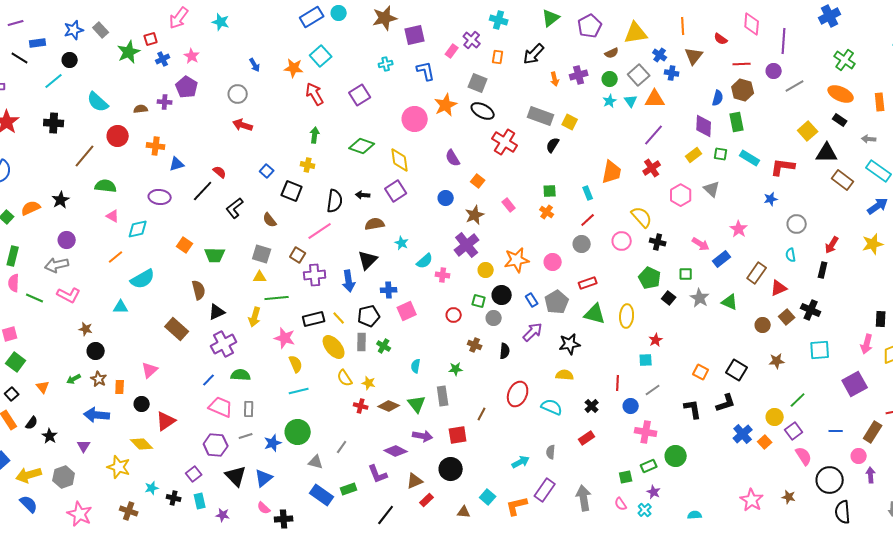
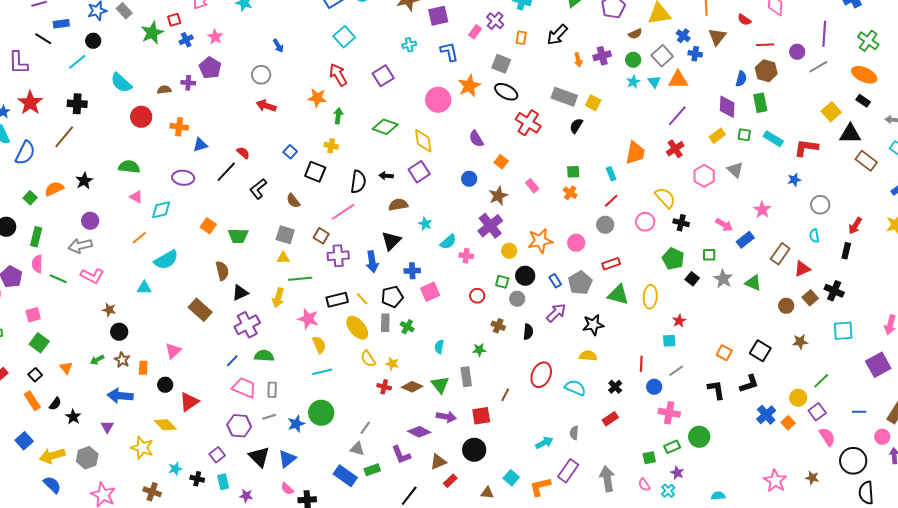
purple line: (784, 41) -> (824, 34), moved
orange star: (294, 68) -> (317, 98), moved
brown line: (85, 156) -> (64, 137), moved
gray triangle: (316, 462) -> (357, 449), moved

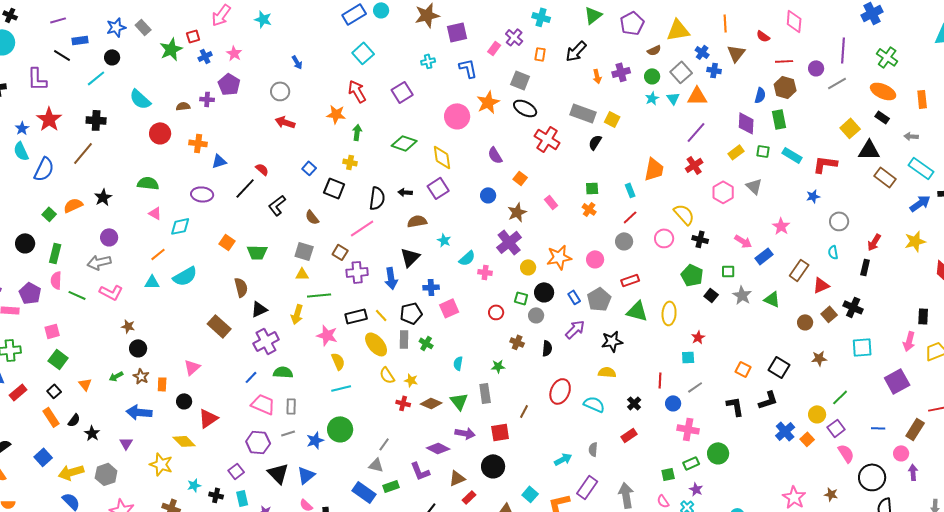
cyan triangle: (144, 288) -> (152, 282), moved

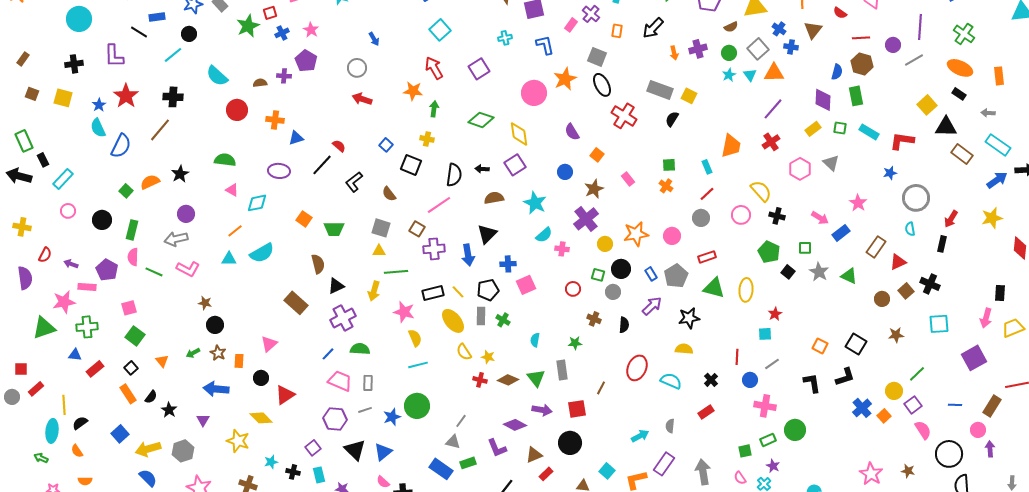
black ellipse: (525, 108) -> (602, 85), turned 35
gray circle: (839, 221) -> (916, 198), size x1.4
cyan star: (444, 240) -> (535, 203), moved, size x1.6

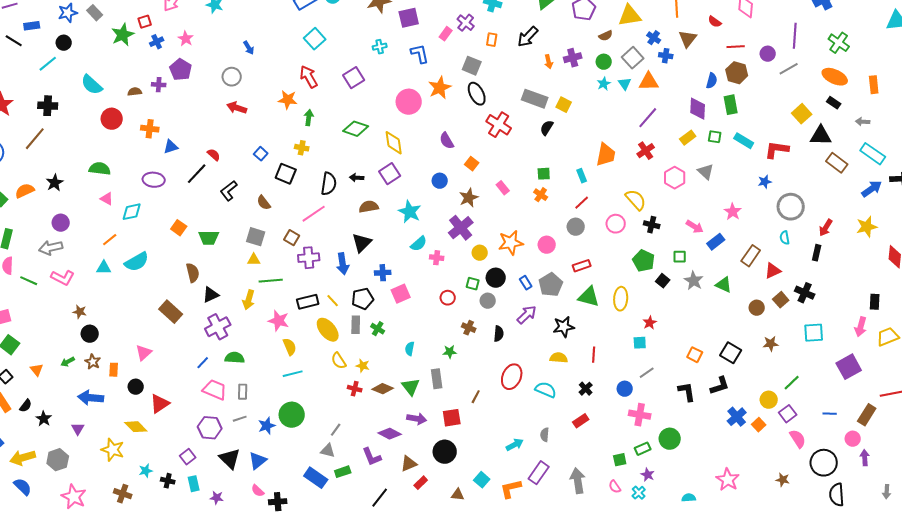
red line: (737, 357) -> (594, 355), moved
pink star: (871, 474) -> (728, 480), moved

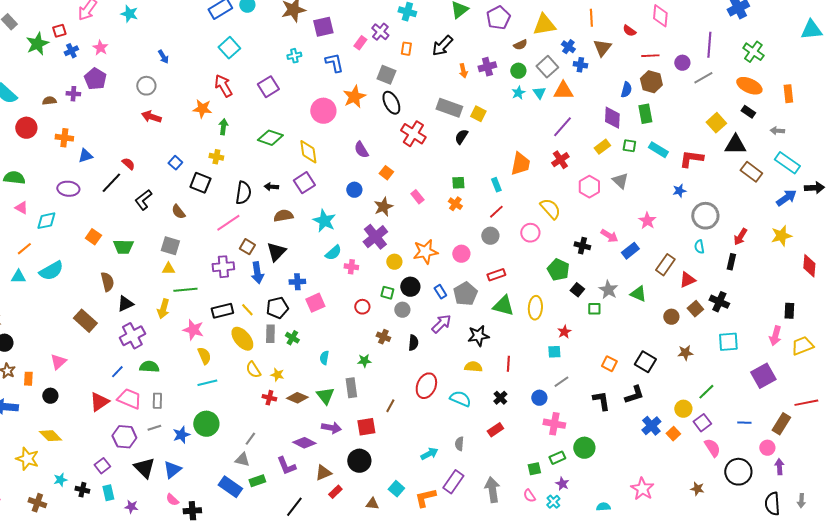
black cross: (652, 225) -> (582, 246), moved
brown square: (292, 238) -> (247, 247), moved
green square: (680, 257) -> (594, 309), moved
red triangle: (160, 404) -> (99, 402), moved
black semicircle: (837, 495) -> (772, 504), moved

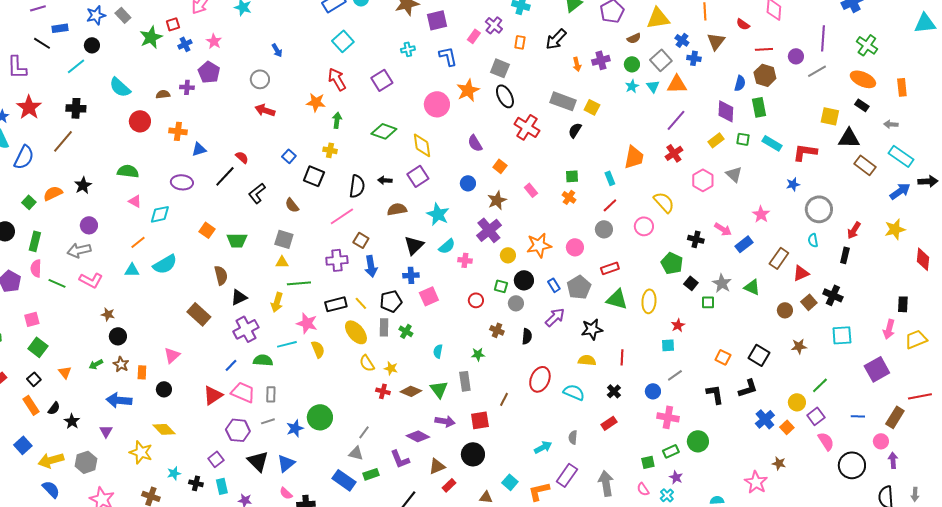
yellow square: (716, 123) -> (830, 116), turned -36
black triangle: (276, 252) -> (414, 245), moved
cyan line: (207, 383) -> (287, 344), moved
brown star: (697, 489) -> (779, 463), moved

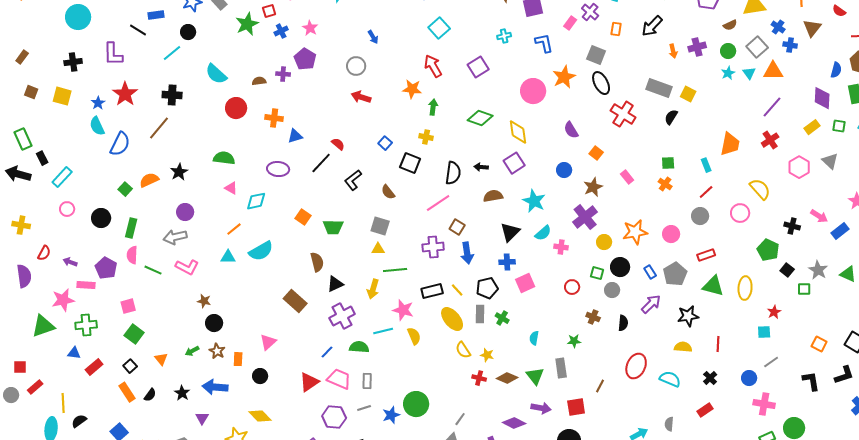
black star: (72, 421) -> (182, 393), moved

